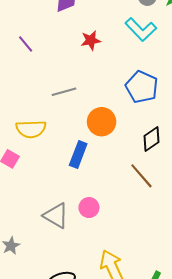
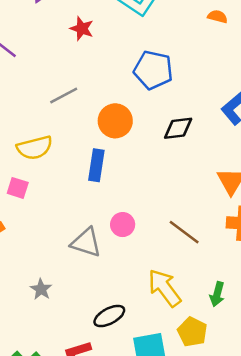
red star: (91, 40) -> (82, 29), turned -30
black diamond: (152, 139) -> (178, 128), turned 40
brown line: (141, 176) -> (184, 232), moved

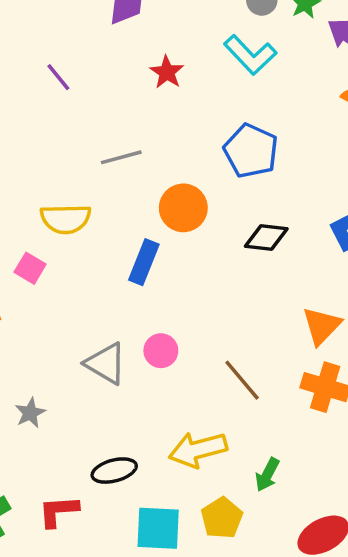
yellow arrow: (165, 288) -> (198, 450), turned -81

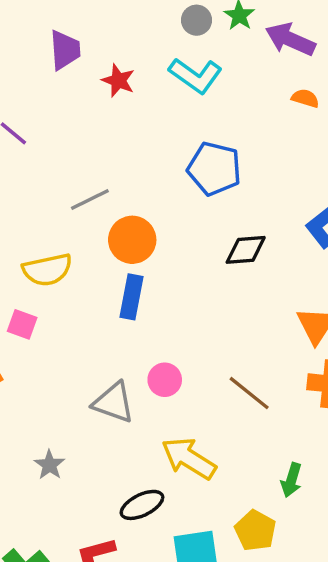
red star: (167, 72) -> (118, 81), moved
orange circle: (183, 208) -> (132, 240), moved
yellow arrow: (198, 450) -> (189, 458), moved, turned 58

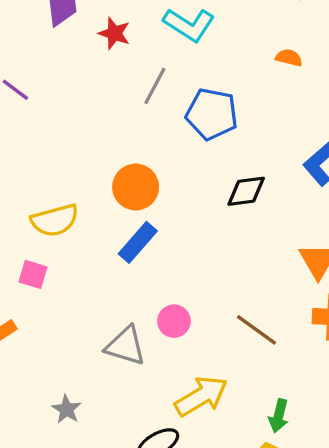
orange semicircle: (305, 98) -> (289, 58), moved
gray line: (90, 199) -> (155, 86), moved, turned -33
blue rectangle: (131, 297) -> (138, 242), turned 33
yellow arrow: (189, 458) -> (201, 396), turned 120
green arrow: (291, 480) -> (279, 416), moved

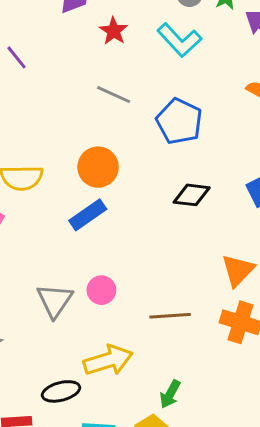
gray line: (155, 86) -> (114, 95), moved, turned 72
brown line: (256, 330) -> (170, 316), turned -54
gray triangle: (126, 346) -> (55, 301), turned 33

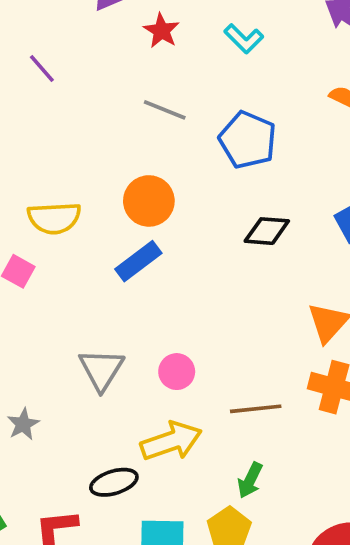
cyan L-shape: (179, 40) -> (244, 39), size x0.7
pink circle: (101, 290) -> (177, 372), moved
brown line: (170, 316) -> (256, 409), moved

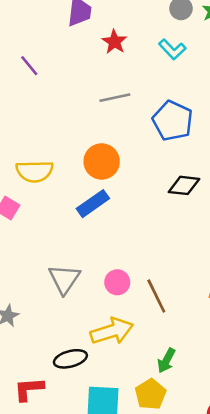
gray line: (165, 110) -> (115, 98), turned -36
brown line: (256, 409) -> (156, 296), moved, turned 68

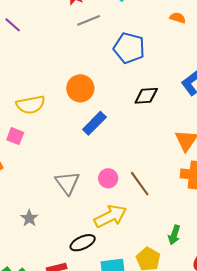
gray line: (115, 98) -> (89, 20), moved
blue rectangle: (93, 204) -> (94, 123), moved
green arrow: (166, 361) -> (174, 235), moved

